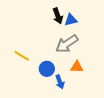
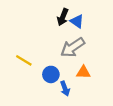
black arrow: (58, 16) -> (63, 17), turned 42
blue triangle: (71, 20) -> (77, 21), turned 48

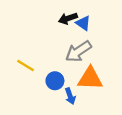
black arrow: (63, 17) -> (68, 18), turned 49
orange triangle: (83, 72) -> (90, 78), size x1.6

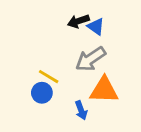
yellow line: (25, 65) -> (49, 77), moved
blue circle: (55, 81) -> (42, 93), moved

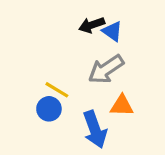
orange triangle: (104, 90) -> (122, 106), size x0.7
blue arrow: (81, 110) -> (95, 129), size x1.6

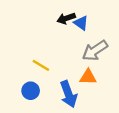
gray arrow: (106, 69) -> (95, 51), moved
blue circle: (49, 109) -> (31, 91), moved

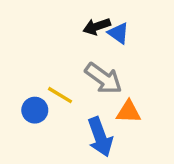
gray arrow: (95, 51) -> (103, 78), moved, turned -110
blue circle: (31, 91) -> (35, 110), moved

